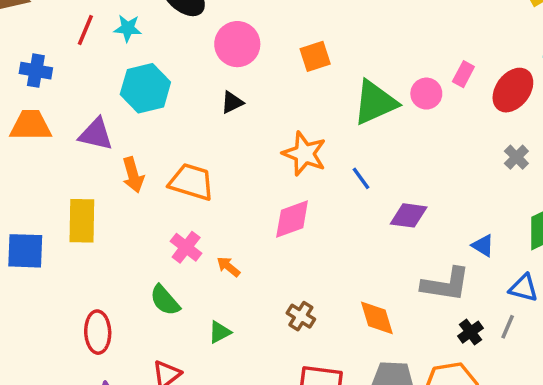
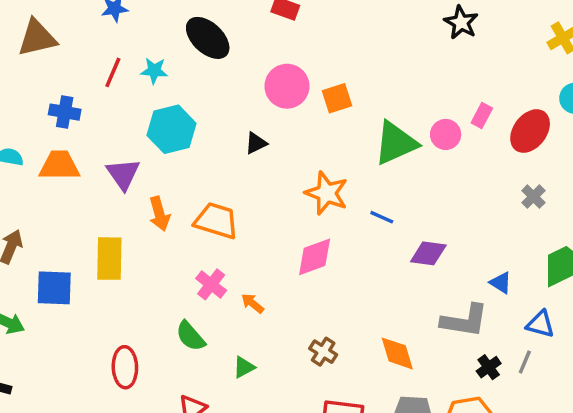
pink circle: (237, 44) -> (287, 86), moved
purple triangle: (96, 134) -> (123, 174), turned 42
blue line: (361, 178) -> (382, 217), turned -30

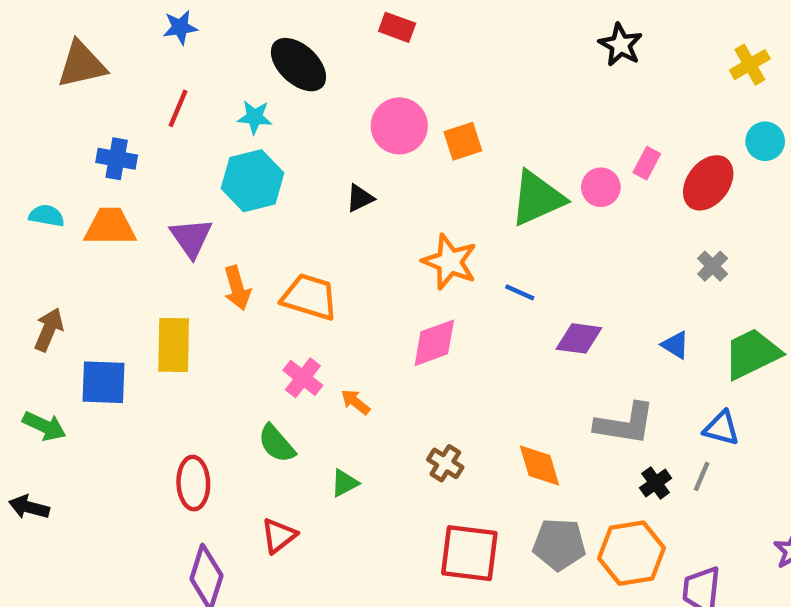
cyan star: (154, 71) -> (255, 117), moved
blue triangle: (501, 283) -> (675, 345), moved

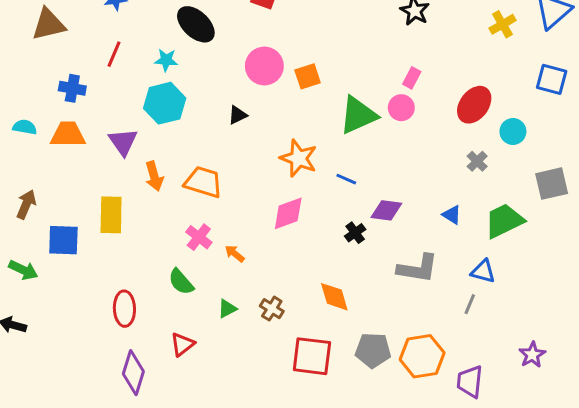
cyan circle: (765, 141) -> (513, 131), moved
pink rectangle: (647, 163) -> (412, 78), moved
brown cross: (445, 463) -> (272, 309), moved
orange diamond: (539, 465) -> (334, 297), moved
black cross: (656, 483) -> (355, 233), moved

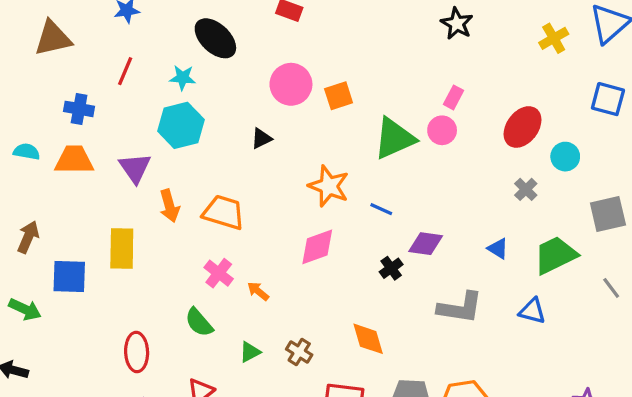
gray line: (470, 304) -> (611, 288), moved, turned -60

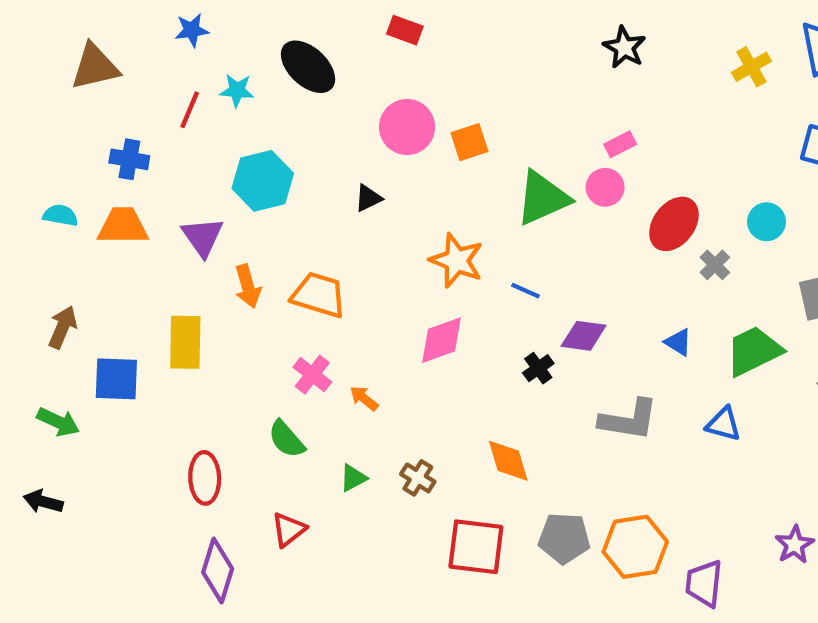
cyan star: (183, 78) -> (237, 90), moved
pink rectangle: (454, 97) -> (620, 144), turned 35
red ellipse: (523, 127) -> (674, 224), moved

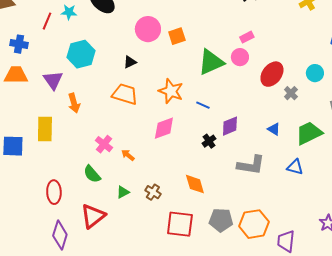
orange trapezoid: (319, 295) -> (125, 94), moved
purple diamond: (584, 336) -> (230, 126), turned -30
red triangle: (289, 530) -> (93, 216), size x1.5

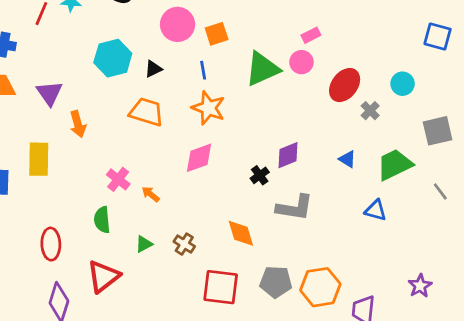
cyan hexagon: (81, 54) -> (113, 58), moved
blue line: (203, 105) -> (203, 70), moved, turned 56
gray L-shape: (251, 165) -> (295, 208), moved
green semicircle: (92, 174) -> (102, 220), turned 36

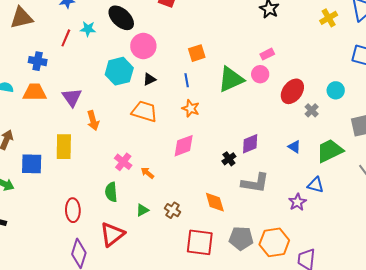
pink circle: (178, 24) -> (143, 46), moved
orange star: (208, 108) -> (191, 108), size x0.7
purple star: (420, 286) -> (297, 202), moved

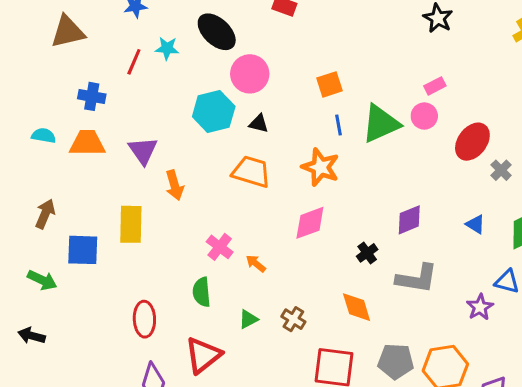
black triangle: (149, 79) -> (259, 124), turned 40
blue line: (187, 80) -> (339, 125), moved
orange star: (191, 108) -> (320, 167), size x1.4
black cross: (229, 159) -> (367, 253), moved

